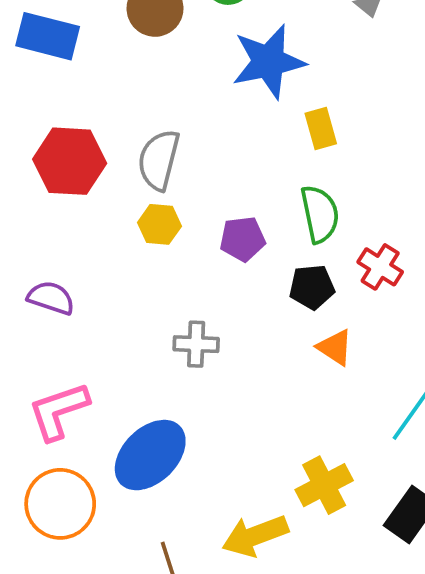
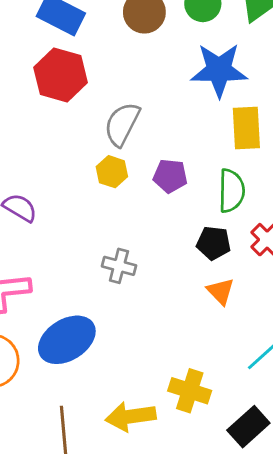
yellow rectangle: (321, 129) -> (246, 128), size x1.4
red hexagon: (70, 161) -> (61, 75), moved
purple pentagon: (243, 239) -> (170, 176), moved
yellow cross: (324, 485) -> (190, 391), turned 33

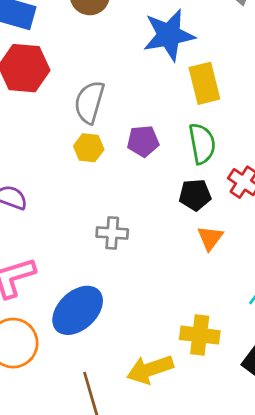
orange triangle: (221, 291) -> (210, 238), turned 32

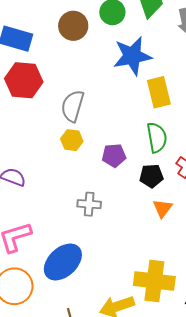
purple pentagon: (143, 141) -> (114, 155), moved
yellow cross: (200, 335) -> (154, 281), size x1.4

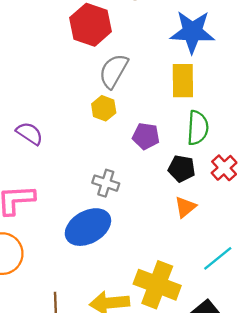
red hexagon: (24, 80) -> (90, 25), moved
yellow rectangle: (159, 92) -> (183, 81), moved
blue ellipse: (63, 262) -> (88, 227), moved

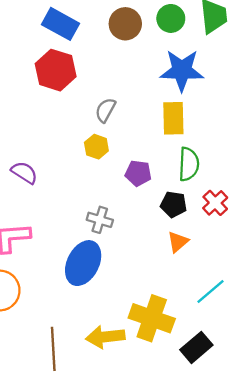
red hexagon: (90, 25) -> (56, 70), moved
gray semicircle: (113, 71) -> (105, 110), size x0.7
blue ellipse: (88, 227) -> (83, 263), turned -33

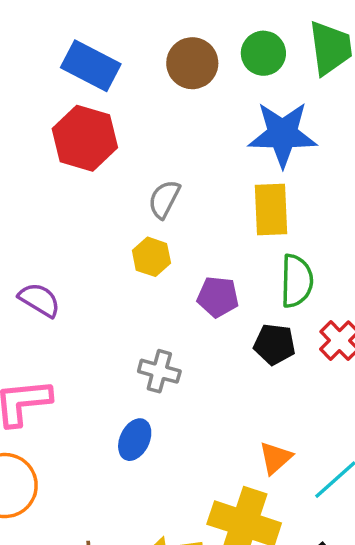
orange triangle: (178, 242) -> (275, 458), moved
blue ellipse: (83, 263) -> (135, 440), size x0.6

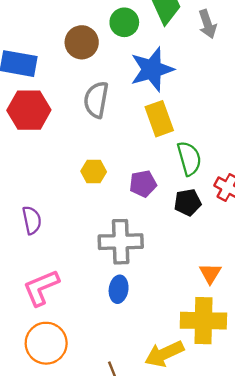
gray semicircle: (164, 199) -> (96, 100), moved, size x1.4
purple semicircle: (39, 300) -> (32, 220), turned 64
gray cross: (159, 371) -> (121, 242), size x1.6

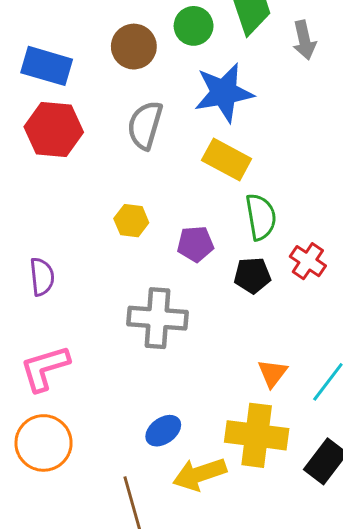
yellow rectangle: (159, 119) -> (227, 160), turned -48
blue ellipse: (119, 289) -> (163, 431), moved, turned 40

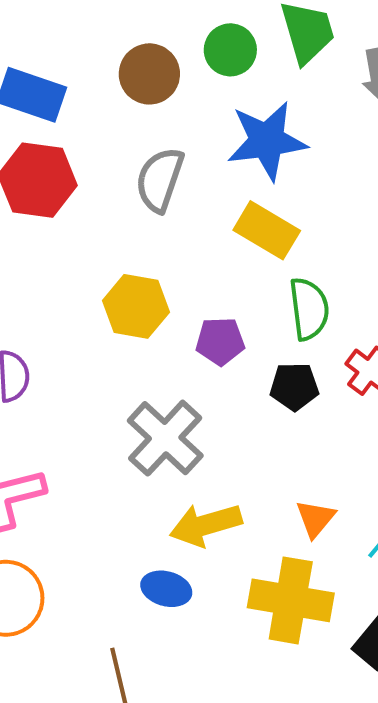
yellow hexagon: (131, 221) -> (136, 306), size x1.4
gray cross: (157, 318) -> (165, 438), turned 36
blue ellipse: (163, 431) -> (166, 589), turned 48
yellow arrow: (200, 474) -> (206, 525), moved

